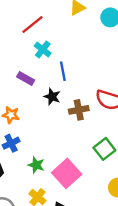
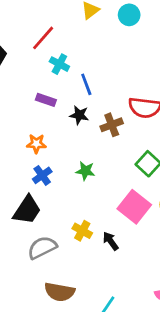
green star: (36, 165) -> (85, 171), moved
pink square: (67, 173) -> (134, 207), moved

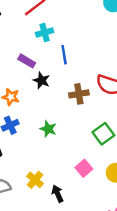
cyan cross: (59, 64) -> (45, 33), turned 35
black star: (79, 115) -> (41, 80), moved
pink square: (134, 207) -> (84, 168), size x0.6

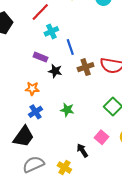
brown cross: (79, 94) -> (86, 67), moved
yellow cross: (35, 180) -> (64, 167), moved
black arrow: (58, 194) -> (82, 150), moved

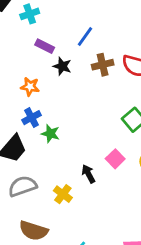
cyan cross: (51, 31) -> (30, 14), moved
blue line: (70, 47) -> (85, 36), turned 49
green star: (67, 110) -> (50, 134), moved

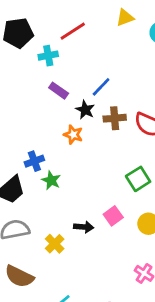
black star: (62, 66) -> (85, 110), moved
orange star: (30, 87) -> (73, 135), moved
black arrow: (88, 174) -> (84, 227), turned 114

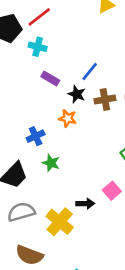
red line: (73, 31) -> (39, 17), moved
cyan cross: (48, 56) -> (38, 47), turned 30
blue cross: (34, 161) -> (36, 136), moved
yellow cross: (55, 244) -> (60, 222), size x1.5

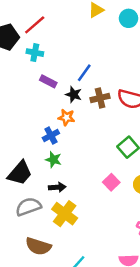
blue cross: (36, 136) -> (51, 136), moved
black arrow: (85, 204) -> (57, 187), moved

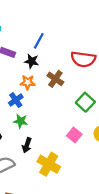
brown cross: (100, 98) -> (55, 79), moved, turned -35
black arrow: (57, 187) -> (27, 145), turned 120
yellow cross: (65, 214) -> (49, 164), moved

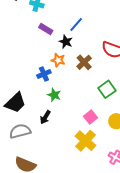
green star: (21, 121) -> (54, 95), moved
yellow cross: (49, 164) -> (86, 141), moved

